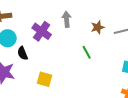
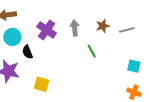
gray arrow: (67, 19) -> (75, 28), moved
yellow square: (45, 79) -> (41, 84), moved

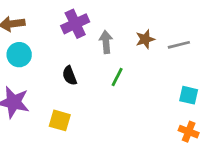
purple cross: (47, 30) -> (75, 24), moved, turned 30
green line: (92, 51) -> (117, 77), moved, turned 56
black semicircle: (27, 52) -> (70, 76), moved

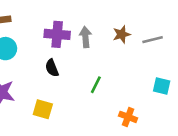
purple cross: (75, 24) -> (57, 34), moved, turned 30
green line: (117, 77) -> (96, 85), moved
orange cross: (189, 132) -> (128, 117), moved

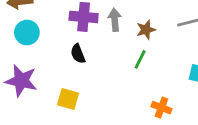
brown star: (122, 34) -> (146, 30), moved
green line: (96, 85) -> (140, 59), moved

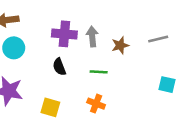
green line: (140, 59) -> (99, 72), moved, turned 66
orange cross: (161, 108) -> (96, 104), moved

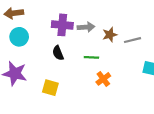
gray arrow: (92, 36) -> (86, 27), turned 91
gray line: (158, 39) -> (132, 40), moved
orange cross: (96, 104) -> (103, 79), moved, turned 32

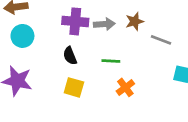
brown star: (110, 35) -> (135, 21), moved
gray line: (132, 40) -> (161, 40), turned 35
yellow square: (50, 88) -> (74, 87), moved

